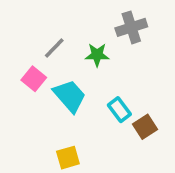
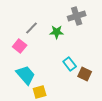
cyan trapezoid: (70, 96) -> (26, 75), moved
brown square: (145, 127) -> (85, 74), turned -32

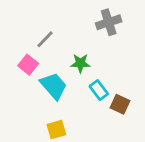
green star: (57, 32) -> (80, 63), moved
cyan trapezoid: (26, 75) -> (54, 86), moved

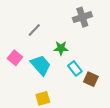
pink square: (28, 65) -> (15, 58), moved

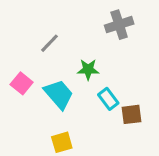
brown square: (91, 79) -> (131, 114), turned -32

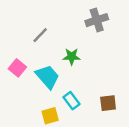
cyan rectangle: (108, 99) -> (72, 101), moved
brown square: (131, 114) -> (108, 103), moved

